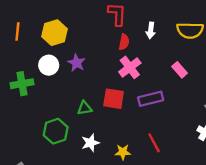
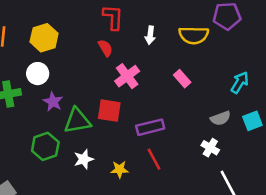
red semicircle: (124, 42) -> (105, 48), moved, turned -42
purple star: (76, 63) -> (53, 102), moved
purple rectangle: (151, 99) -> (150, 127), moved
green triangle: (85, 108) -> (77, 121), size x1.6

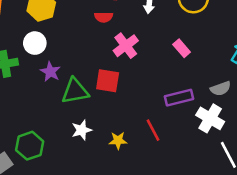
red semicircle: (105, 48) -> (104, 17), turned 120
purple rectangle: (150, 127) -> (179, 98), moved
green hexagon: (45, 146) -> (30, 146), moved
white cross: (210, 148) -> (210, 118), size x1.5

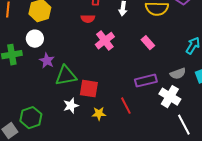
red square: (108, 81) -> (89, 89), moved

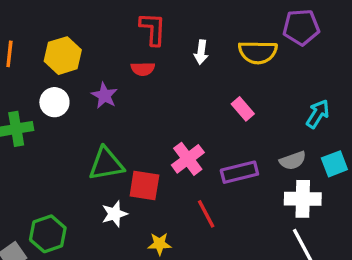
pink cross: (105, 41) -> (188, 159), moved
purple star: (47, 61) -> (104, 96), moved
white cross: (170, 97) -> (303, 199), moved, turned -30
yellow star: (99, 114) -> (159, 244), moved

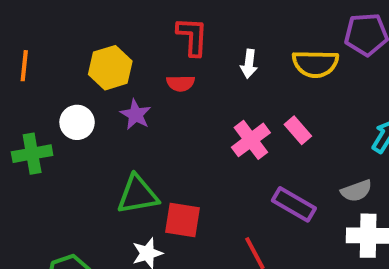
yellow hexagon: (63, 56) -> (110, 68), moved
pink cross: (188, 159) -> (251, 140), moved
purple rectangle: (239, 172) -> (294, 204), turned 44

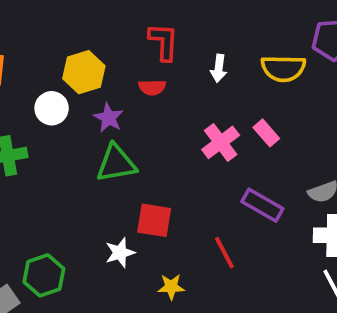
white circle: (77, 122) -> (52, 108), moved
green triangle: (138, 195) -> (116, 163), moved

